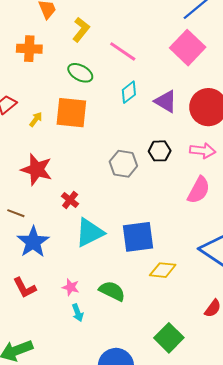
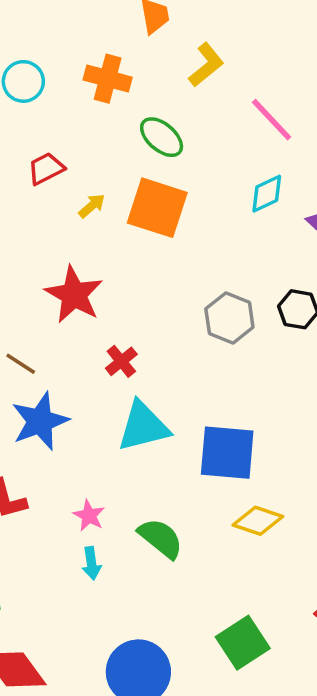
green ellipse: (80, 73) -> (162, 137), moved

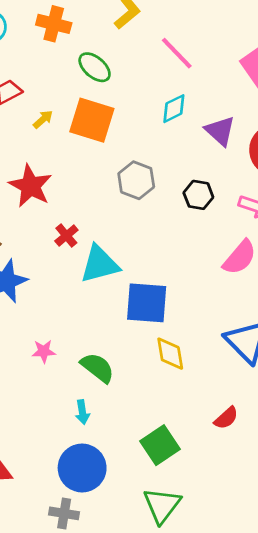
gray hexagon: (229, 318) -> (136, 180), moved
cyan triangle: (143, 426) -> (100, 264), moved
pink star: (89, 516) -> (44, 351), turned -30
yellow diamond: (258, 521) -> (170, 354), turned 63
cyan arrow: (91, 563) -> (82, 412), moved

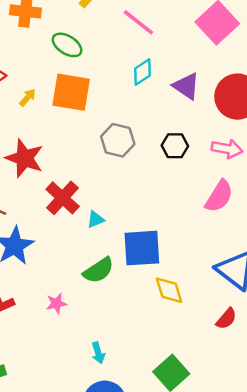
red cross: (66, 236) -> (63, 198), size x1.6
cyan triangle: (100, 264) -> (96, 219), size x0.5
green semicircle: (97, 368) -> (99, 270), moved, turned 116
red semicircle: (226, 418) -> (226, 319), moved

